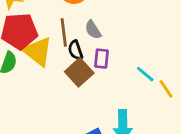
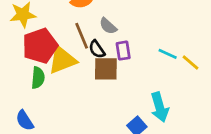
yellow triangle: (38, 51) -> (62, 60), turned -44
brown square: (79, 72) -> (106, 69), turned -32

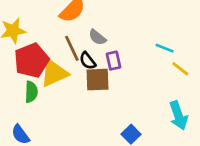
cyan line: (168, 54) -> (165, 48), moved
cyan arrow: (160, 107) -> (178, 115), moved

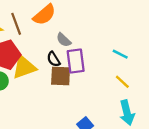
brown line: (72, 48) -> (16, 24), moved
purple rectangle: (113, 61) -> (76, 61), size x1.5
yellow line: (180, 69) -> (122, 82), moved

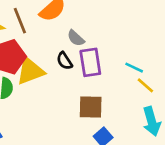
cyan line: (120, 54) -> (134, 68), moved
brown square: (61, 76) -> (91, 107), moved

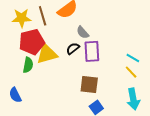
black semicircle: (64, 61) -> (73, 49), turned 80
cyan line: (134, 68) -> (133, 58), moved

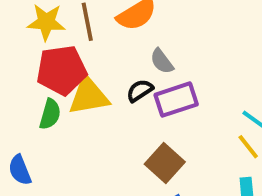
purple rectangle: (92, 51) -> (176, 100), turned 70
brown square: (89, 84) -> (165, 163), turned 30

